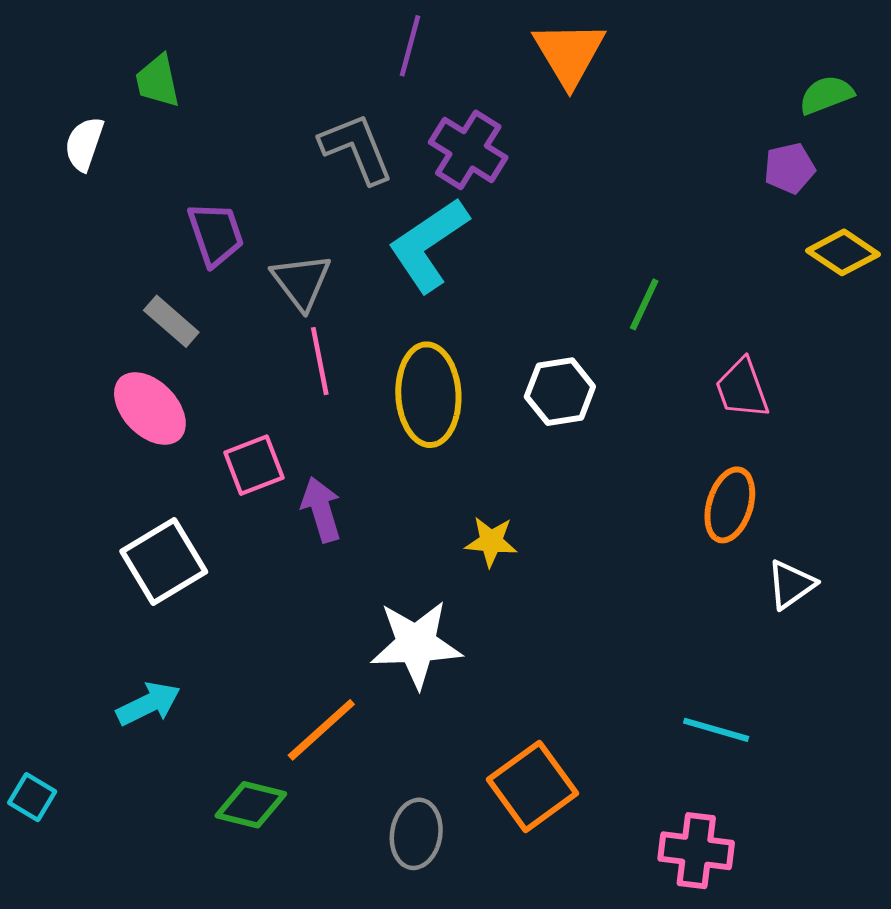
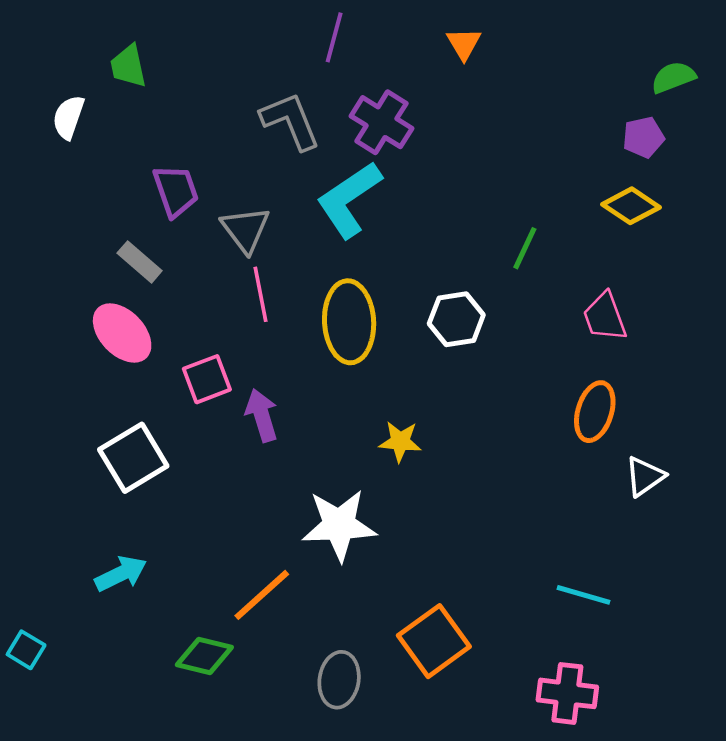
orange triangle: (569, 54) -> (464, 44), size x0.6
yellow diamond: (843, 252) -> (631, 206), moved

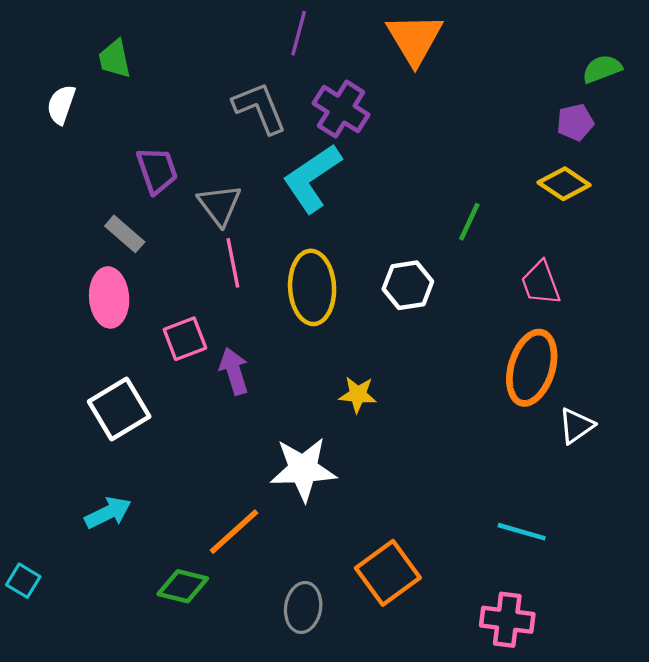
orange triangle: (464, 44) -> (415, 39), size x1.8
pink ellipse: (122, 333) -> (109, 297), turned 40
orange ellipse: (595, 412) -> (532, 368), size x1.4

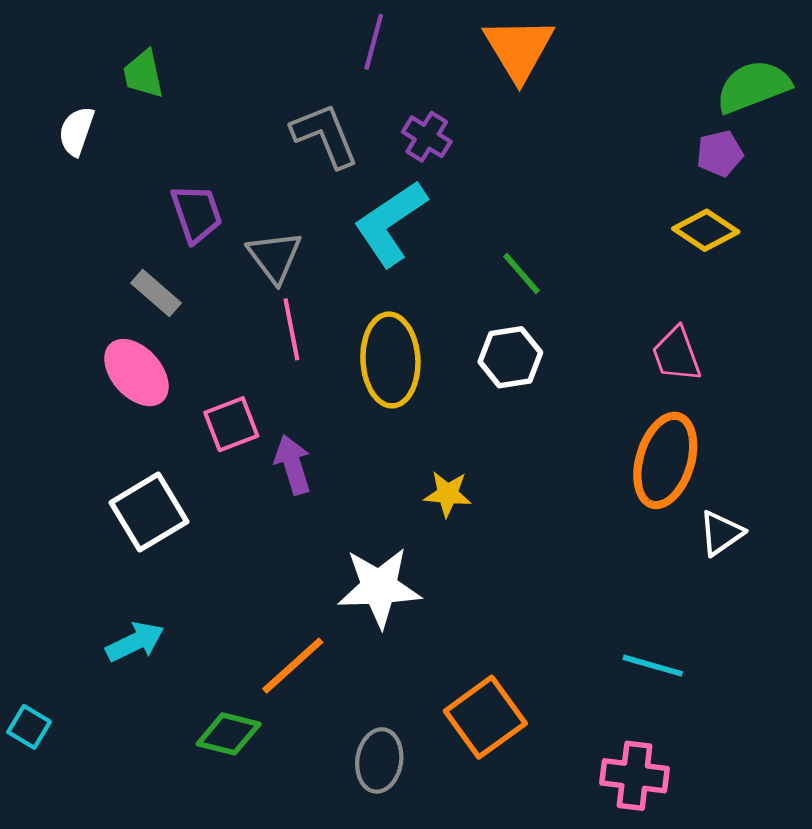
green semicircle: (602, 69) -> (753, 87), size x1.5
purple cross: (341, 109) -> (427, 137), size x0.7
green line: (469, 222) -> (522, 273), moved, turned -66
pink ellipse: (109, 297) -> (136, 373), turned -38

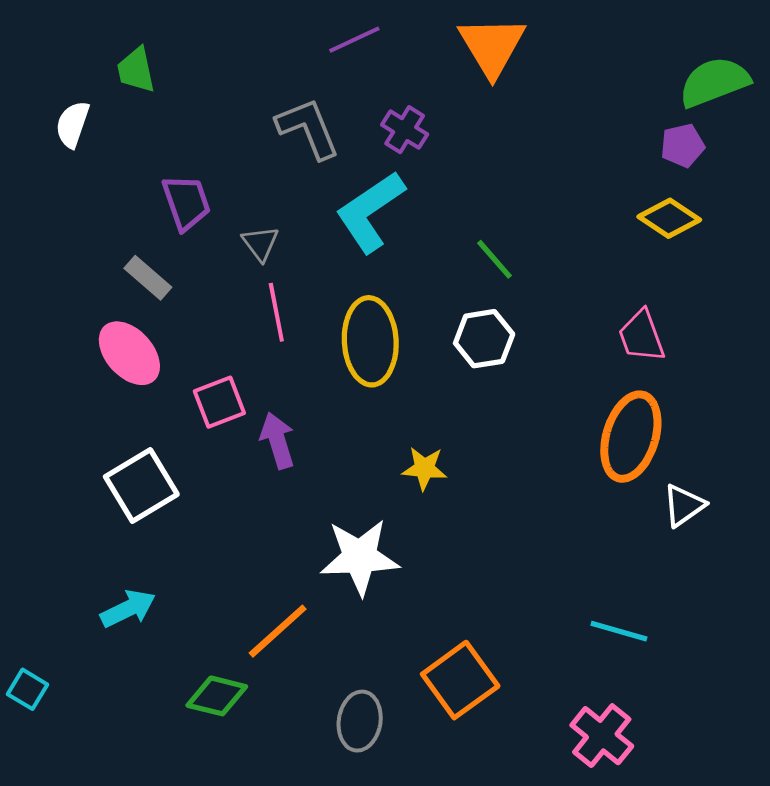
purple line: (374, 42) -> (354, 40), turned 50
gray triangle: (275, 257) -> (260, 243), size x0.7
pink cross: (635, 776) -> (602, 736), turned 32

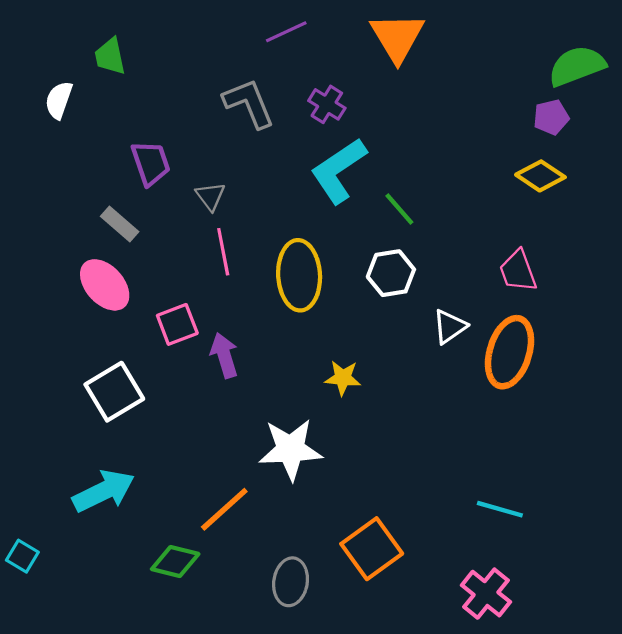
cyan L-shape: (370, 212) -> (339, 171), moved
white triangle: (684, 505) -> (450, 327), moved
cyan arrow: (128, 609) -> (104, 491), size x1.4

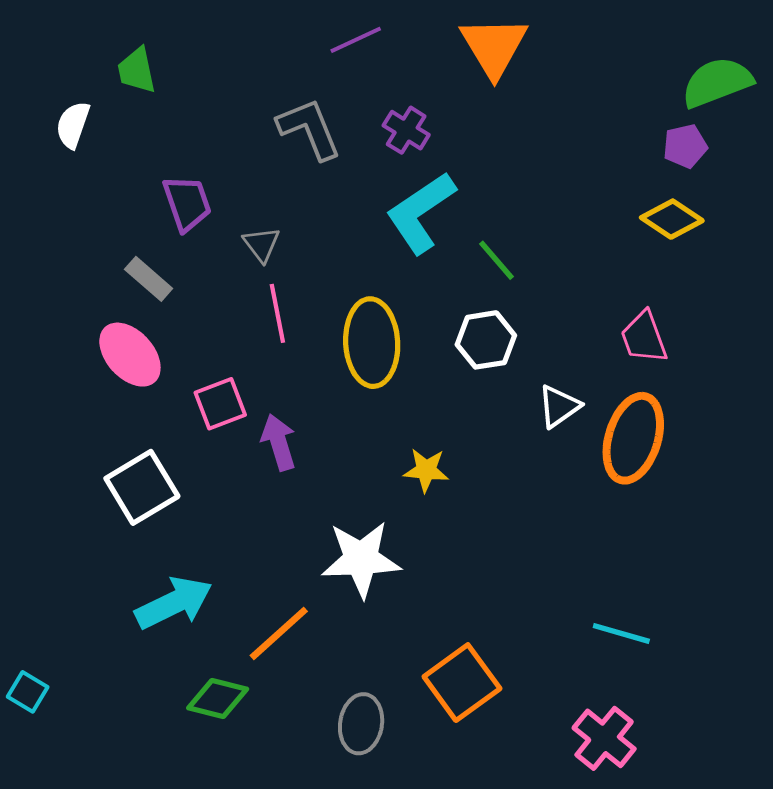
cyan arrow: (104, 491) -> (174, 603), moved

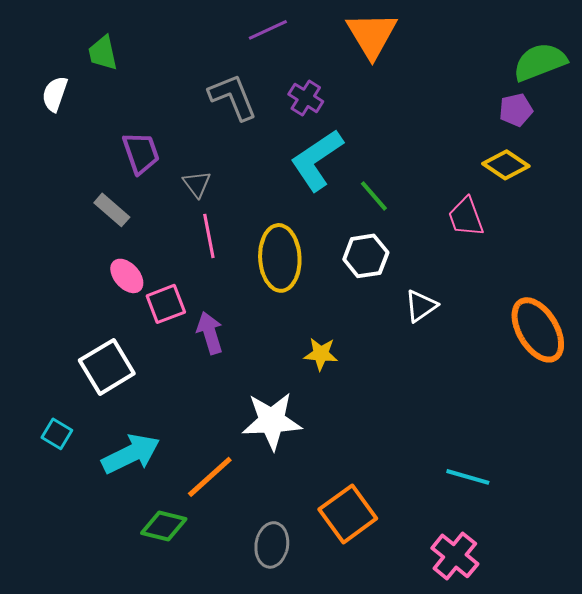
pink trapezoid: (644, 337) -> (466, 217), moved
pink ellipse: (130, 355) -> (127, 276), moved, size x0.7
orange ellipse: (633, 438) -> (538, 330), moved, turned -48
cyan square: (28, 692) -> (57, 434), moved

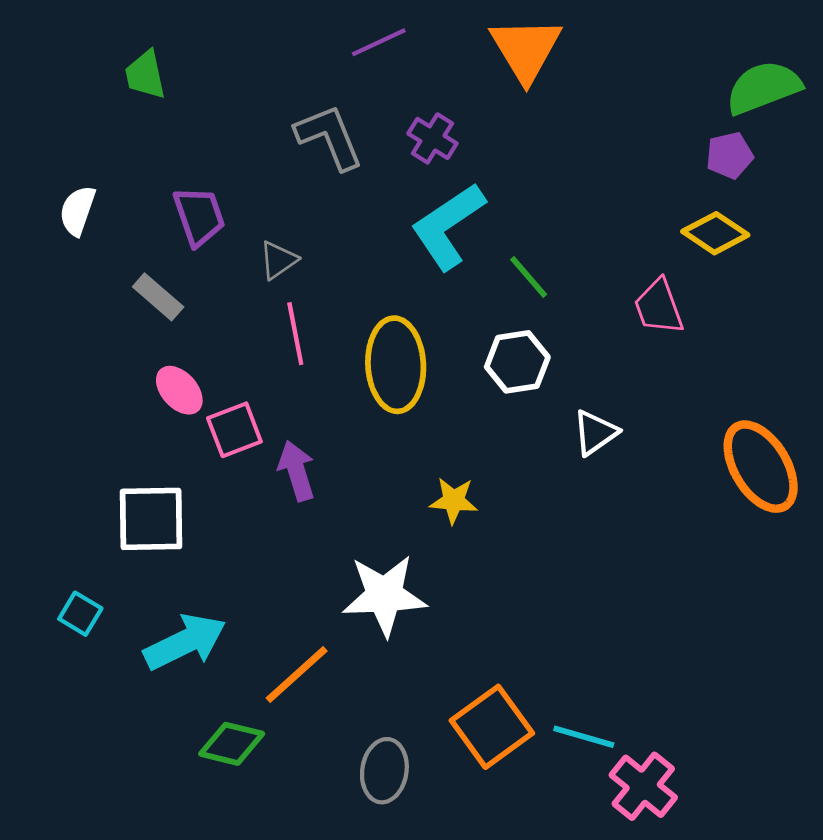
white semicircle: (55, 94) -> (77, 211), moved
gray triangle: (197, 184) -> (278, 260), turned 32
white square: (107, 367) -> (151, 519), turned 30
cyan line: (468, 477) -> (584, 737), moved

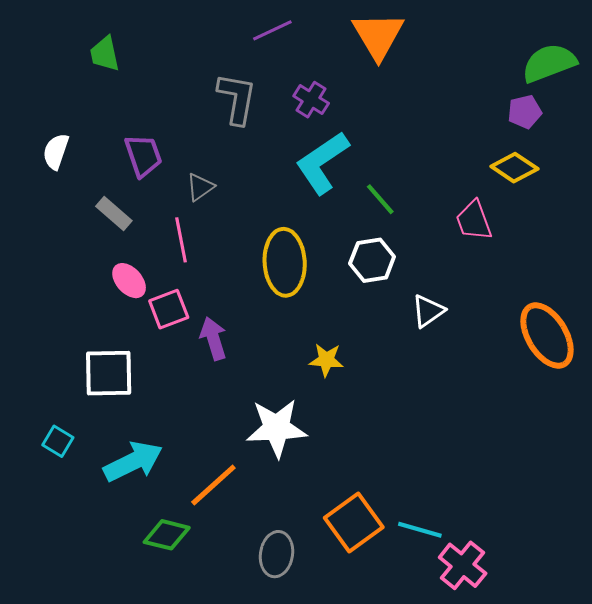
gray L-shape: (329, 137) -> (237, 99), turned 32
pink line: (295, 334) -> (181, 240), moved

